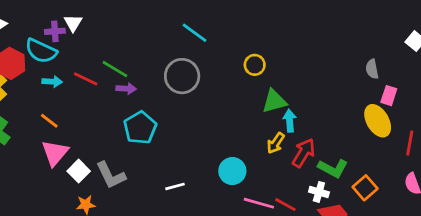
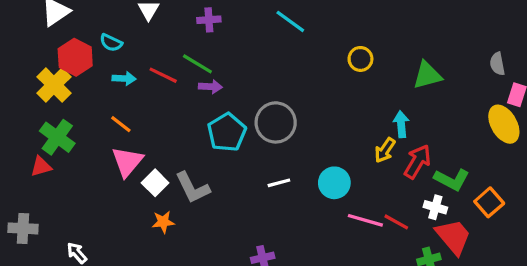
purple cross: (55, 31) -> (209, 20), moved
cyan semicircle: (41, 51) -> (111, 43), size x0.6
gray circle: (182, 76) -> (276, 122), moved
green triangle: (274, 101) -> (427, 75), moved
white line: (175, 186) -> (279, 183), moved

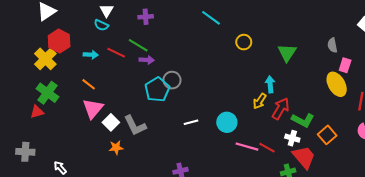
cyan line: (290, 21) -> (211, 18), moved
cyan semicircle: (111, 43) -> (101, 25), moved
green triangle: (427, 75) -> (287, 53), turned -42
gray circle: (276, 122) -> (172, 80), moved, size x0.7

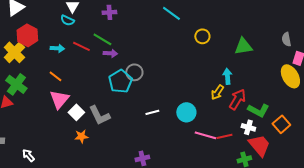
green triangle: (287, 53) -> (243, 46), turned 48
red line: (267, 148) -> (224, 136), turned -42

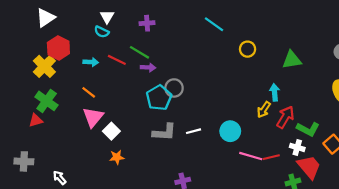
gray L-shape: (99, 115) -> (164, 132), moved, turned -60

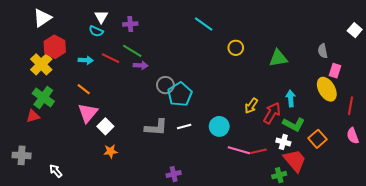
purple cross: (147, 23) -> (130, 24), moved
cyan arrow: (275, 92) -> (291, 98), moved
cyan pentagon: (159, 98) -> (180, 94), moved

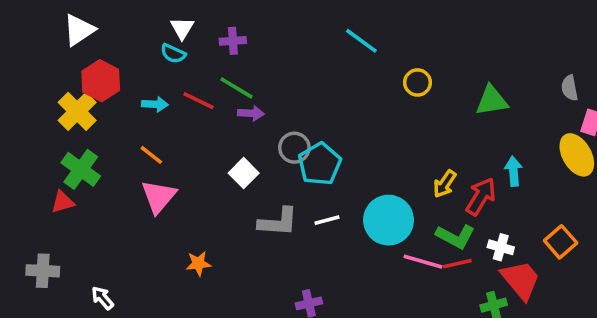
green L-shape: (294, 124) -> (456, 236), moved
white square: (105, 126) -> (244, 173), moved
cyan circle: (219, 126) -> (389, 220), size x1.4

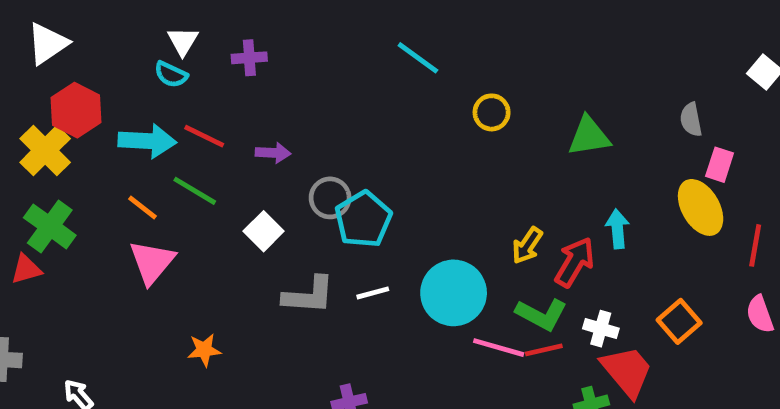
green line: (236, 88) -> (195, 191), moved
cyan arrow: (155, 104) -> (147, 141), size x1.6

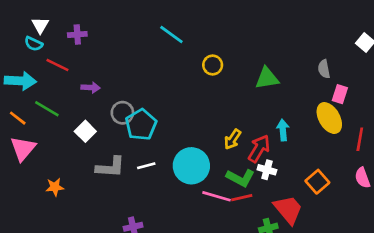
red line: (204, 136) -> (57, 65), moved
white cross: (601, 329) -> (267, 170), moved
orange star: (204, 350) -> (55, 187), moved

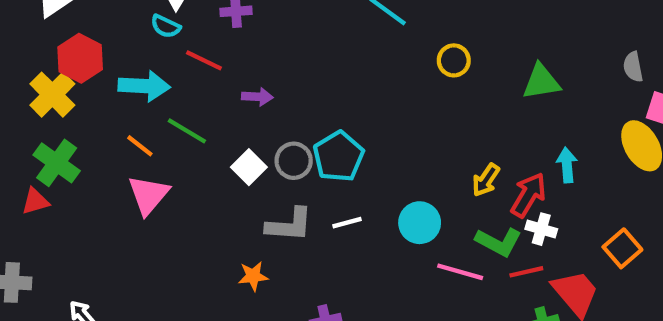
gray circle: (122, 113) -> (294, 161), moved
cyan circle: (191, 166) -> (420, 223), size x0.7
orange star: (55, 187) -> (253, 276), moved
red line: (242, 198) -> (526, 272), moved

